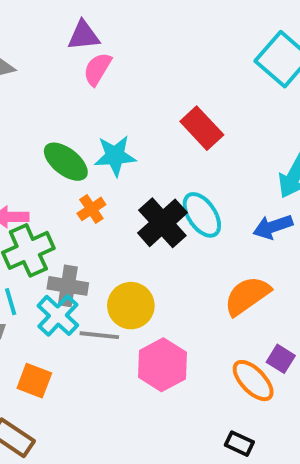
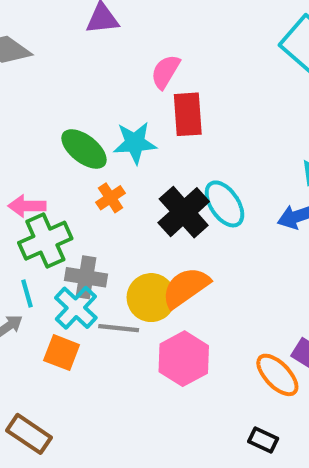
pink semicircle: (97, 69) -> (165, 72), moved
red rectangle: (202, 128) -> (188, 114), moved, turned 39
orange semicircle: (247, 296) -> (186, 287), moved
orange square: (34, 381) -> (62, 353), moved

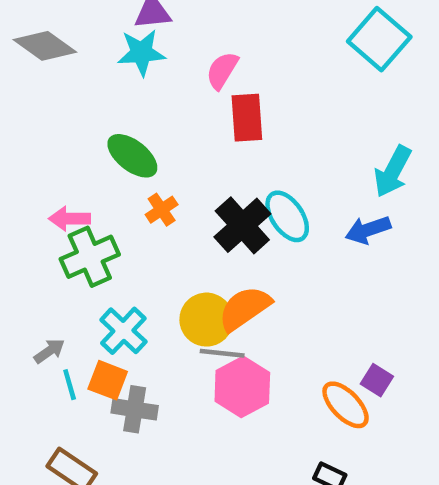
cyan star: (135, 143) -> (141, 53), moved
gray cross: (86, 277) -> (135, 409), moved
cyan line: (27, 294) -> (70, 385), moved
gray line: (119, 328) -> (222, 353), moved

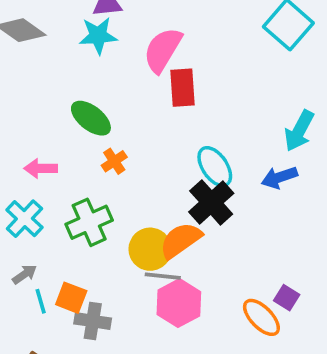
pink semicircle: (222, 71) -> (163, 50), size x1.5
black cross: (242, 225) -> (211, 203), moved
green cross: (90, 257) -> (89, 222), moved
cyan cross: (123, 331) -> (24, 219), moved

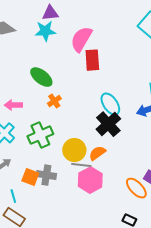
orange semicircle: (181, 240) -> (97, 153), moved, size x0.7
cyan line: (41, 301) -> (13, 196), moved
gray cross: (93, 321) -> (46, 175), moved

